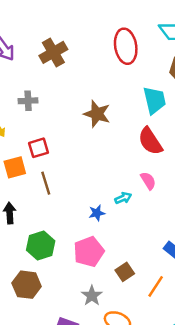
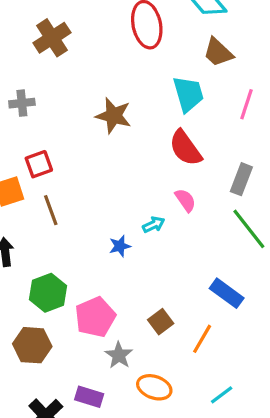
pink pentagon: (89, 252) -> (95, 317), moved

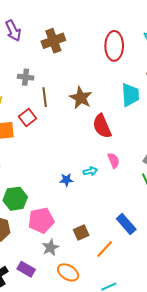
red semicircle: (185, 148) -> (102, 126), moved
red square: (39, 164) -> (27, 118), turned -30
brown line: (51, 210) -> (45, 97), moved

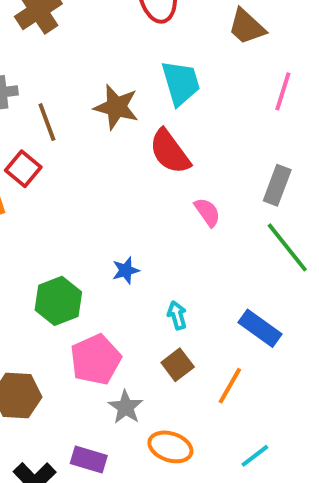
cyan trapezoid: (130, 95) -> (181, 83), moved
cyan arrow: (90, 171) -> (177, 315), moved, turned -80
green hexagon: (15, 199) -> (58, 301), moved

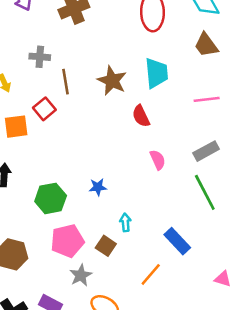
pink line: (283, 91) -> (207, 99), moved, turned 55
red semicircle: (170, 152) -> (141, 116), size x0.7
gray rectangle: (277, 185) -> (206, 151), turned 30
brown square: (178, 365) -> (106, 246), moved, turned -30

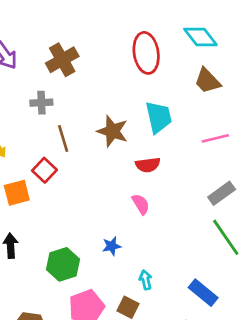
gray cross: (40, 57) -> (41, 103), moved
red semicircle: (141, 116) -> (148, 165), turned -65
pink semicircle: (158, 160) -> (141, 204), moved

